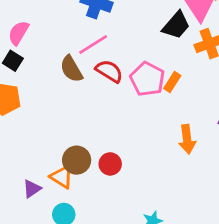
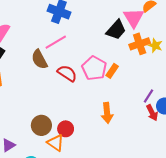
red semicircle: (109, 71) -> (67, 73), moved
orange arrow: (187, 139) -> (107, 113), moved
orange triangle: (62, 177) -> (56, 143), moved

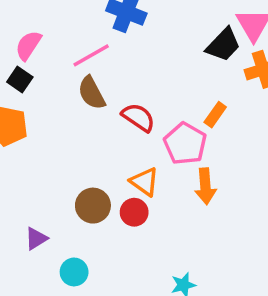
pink line: (56, 42) -> (91, 55), moved
pink pentagon: (94, 68) -> (185, 144), moved
orange triangle: (56, 143) -> (144, 182), moved

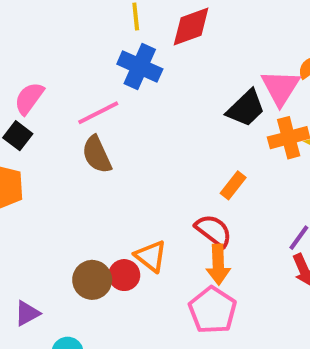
red semicircle: (138, 117) -> (213, 231), moved
pink pentagon: (185, 144) -> (213, 310), moved
red circle: (134, 212) -> (124, 275), moved

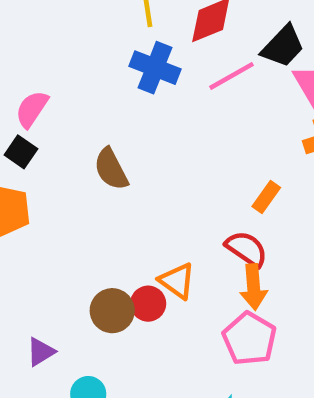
black trapezoid: (246, 108) -> (283, 46), moved
pink line: (98, 113) -> (231, 76), moved

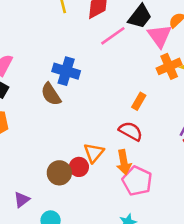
blue cross: (155, 68) -> (66, 71), moved
orange triangle: (177, 281) -> (94, 153), turned 40
orange arrow: (254, 287) -> (124, 162), moved

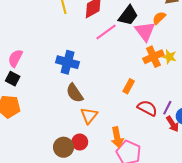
brown semicircle: (51, 94) -> (75, 93), moved
red semicircle: (131, 131) -> (147, 108), moved
orange triangle: (94, 153) -> (89, 115), moved

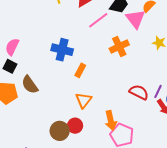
orange cross: (153, 57) -> (119, 47), moved
orange rectangle: (129, 86) -> (80, 70), moved
brown semicircle: (75, 93) -> (30, 85), moved

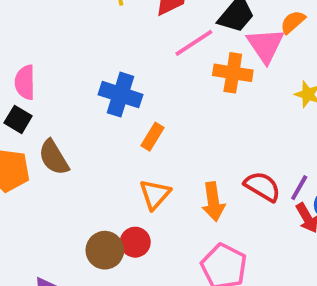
pink semicircle: (12, 47) -> (25, 82), turned -30
orange cross: (119, 47) -> (233, 73), moved, turned 30
orange arrow: (111, 120) -> (213, 202), moved

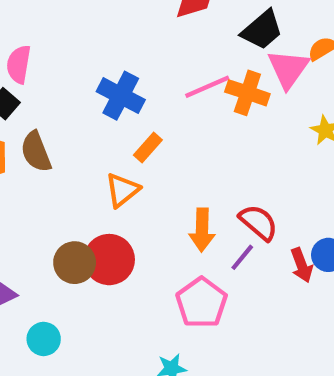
pink line: (194, 43) -> (207, 87), moved
purple line: (299, 188) -> (242, 257), moved
orange triangle: (155, 194) -> (122, 190), moved
red circle: (135, 242) -> (109, 260), size x1.5

